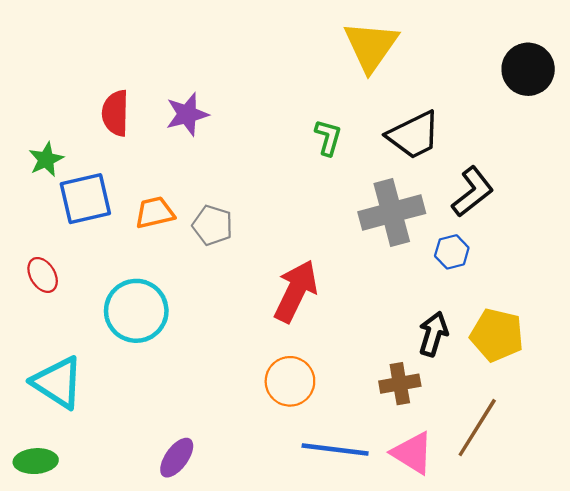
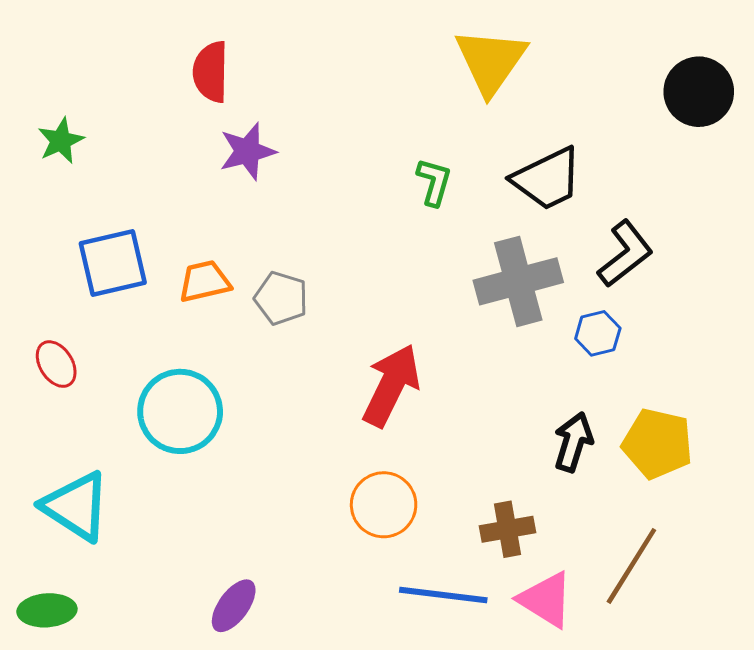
red semicircle: (115, 113) -> (211, 72), moved
green star: (46, 159) -> (61, 141), moved
brown cross: (400, 384) -> (508, 529), moved

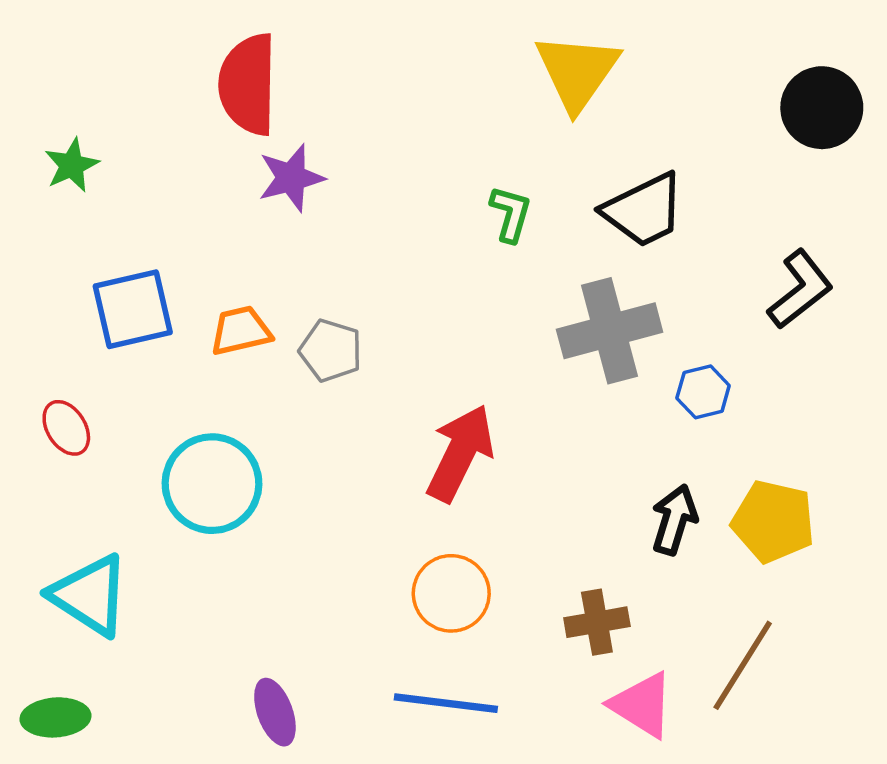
red semicircle: (211, 72) -> (248, 84), size x1.4
black L-shape: (625, 254) -> (800, 289), moved
blue line: (443, 595) -> (446, 703), moved
purple ellipse: (234, 606) -> (275, 712), turned -56

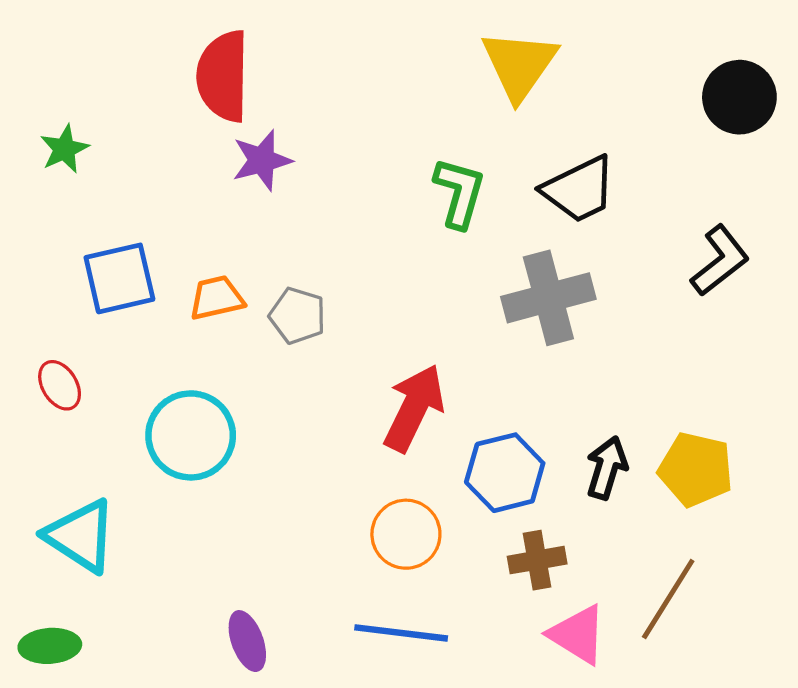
green L-shape: (511, 214) -> (459, 193), size x1.4
blue hexagon: (703, 392) -> (505, 473), moved, size x1.6

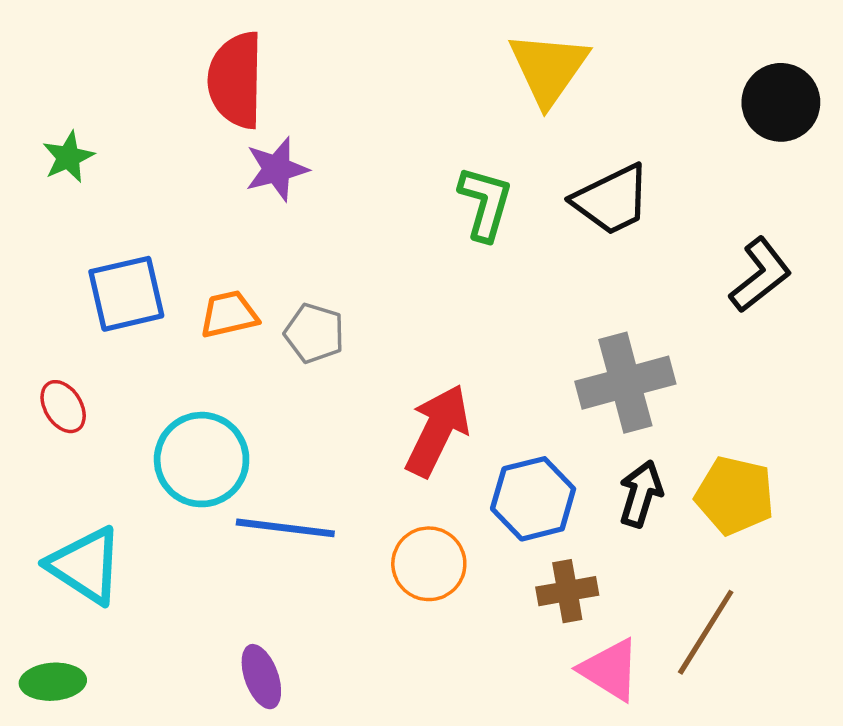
gray cross: (548, 298) -> (625, 383), moved
blue line: (401, 633) -> (285, 528), moved

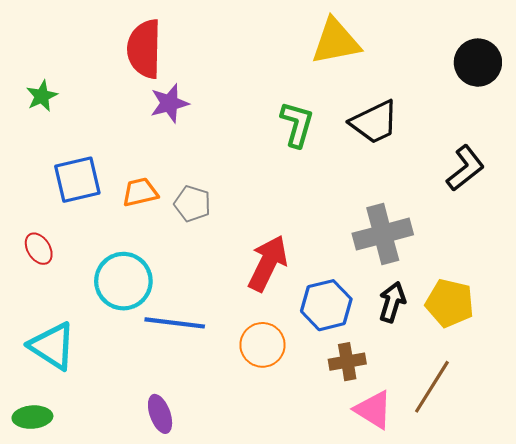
yellow triangle: (548, 68) -> (336, 42), turned 44

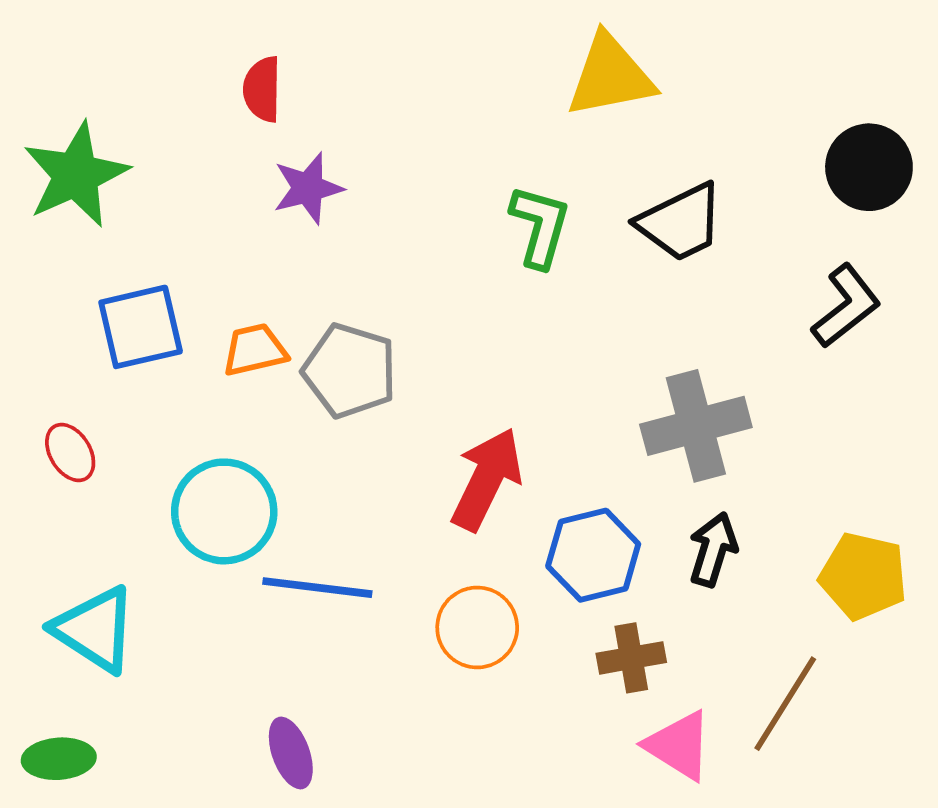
red semicircle: (144, 49) -> (262, 89), size x0.6
black circle: (478, 63) -> (869, 167), moved
green star: (42, 96) -> (76, 175), size x1.8
gray pentagon: (192, 204) -> (350, 371), size x1.4
yellow pentagon: (450, 303) -> (863, 576), moved

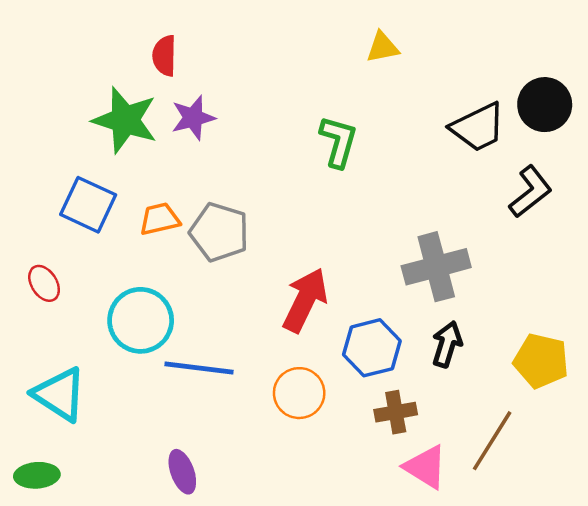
yellow triangle: (610, 76) -> (383, 47), size x0.6
green star: (76, 175) -> (125, 120), moved, turned -30
black trapezoid: (681, 222) -> (478, 127), moved
blue square: (141, 327) -> (88, 205), turned 38

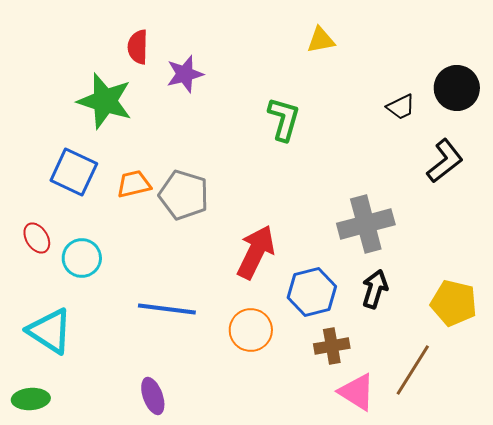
purple star: (193, 118) -> (185, 74), moved
black trapezoid: (478, 127) -> (401, 107), size x0.6
cyan circle: (141, 320) -> (82, 258), moved, size x0.7

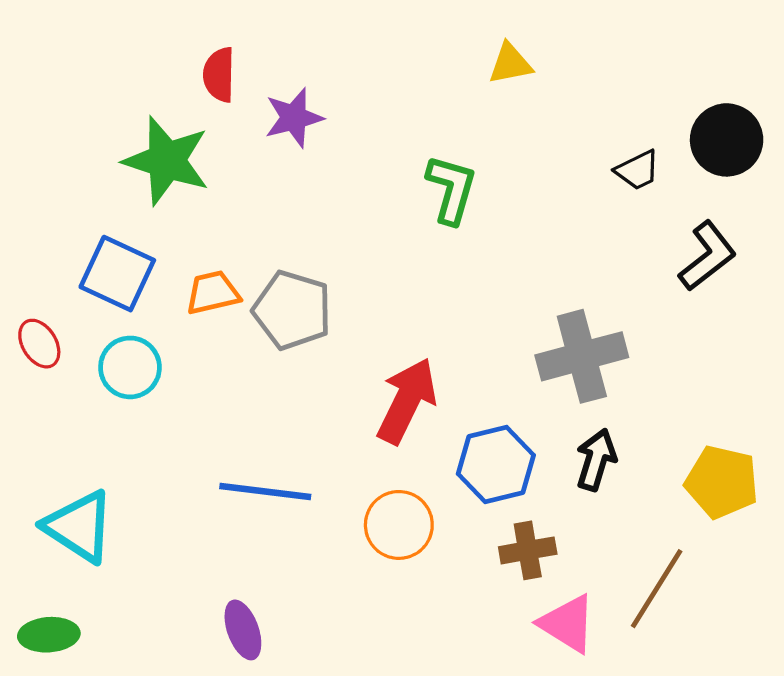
red ellipse: (37, 238) -> (39, 344), moved
cyan circle: (82, 258) -> (130, 367), moved

